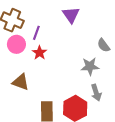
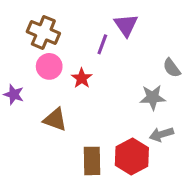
purple line: (36, 33) -> (102, 44), moved
gray arrow: (96, 93) -> (161, 134), turned 91

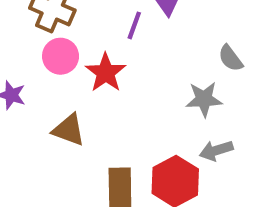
red star: (82, 78) -> (106, 73), size x1.4

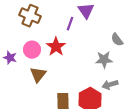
pink circle: (61, 56) -> (32, 50), moved
brown triangle: (69, 130) -> (38, 75), turned 48

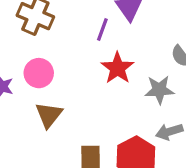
red star: (56, 47) -> (117, 68), moved

